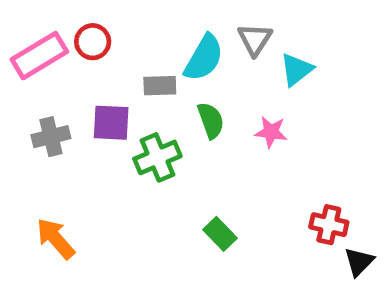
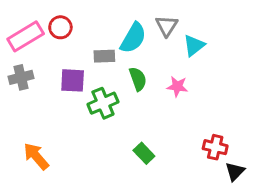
gray cross: (51, 137) -> (21, 77), moved

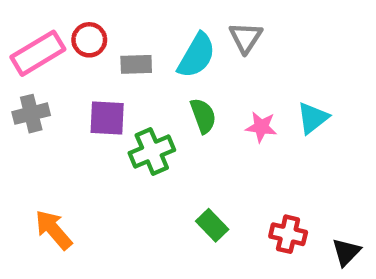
cyan triangle: (194, 46) -> (313, 118), moved
gray rectangle: (104, 56) -> (136, 64), moved
red cross: (215, 147) -> (288, 234), moved

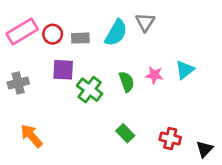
red circle: (89, 40) -> (53, 34), moved
gray cross: (31, 114) -> (18, 83), moved
green semicircle: (203, 116) -> (127, 82), moved
green cross: (152, 152) -> (90, 90), turned -30

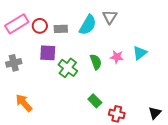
red cross: (170, 139) -> (117, 114), moved

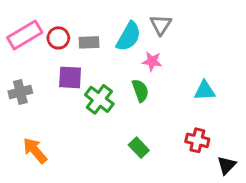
cyan triangle: (140, 53) -> (205, 91), moved, turned 35
pink star: (117, 57) -> (152, 61), moved
red cross: (117, 114) -> (197, 140), moved

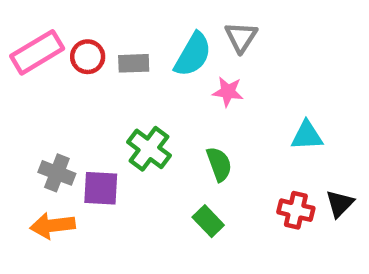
purple square: (70, 77) -> (101, 188), moved
green semicircle: (140, 91) -> (219, 164), moved
gray cross: (20, 92) -> (57, 173), moved, turned 35
orange arrow: (35, 151) -> (53, 226), turned -56
black triangle: (227, 165) -> (340, 204), moved

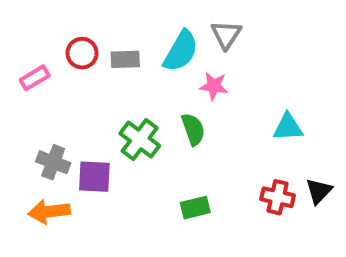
pink rectangle: (37, 52) -> (35, 78), moved, size x0.6
green semicircle: (219, 164) -> (193, 129), moved
green rectangle: (208, 221) -> (195, 208), turned -60

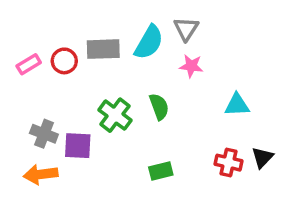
red circle: (82, 53) -> (64, 61), moved
gray rectangle: (125, 59) -> (103, 49), size x1.4
pink star: (214, 86) -> (191, 66), moved

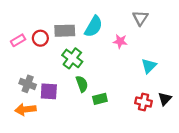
gray triangle: (186, 29) -> (140, 18), moved
cyan triangle: (237, 105) -> (149, 66), turned -42
green semicircle: (159, 107) -> (82, 84), moved
green cross: (115, 115) -> (72, 58), moved
green rectangle: (161, 171) -> (100, 99), moved

